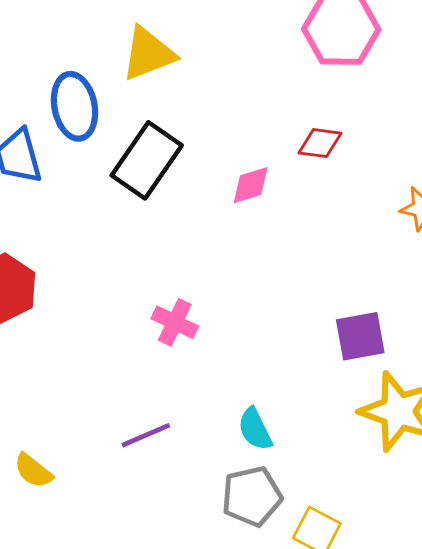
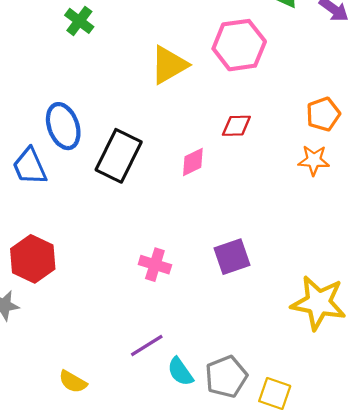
yellow triangle: (148, 54) -> (169, 65), moved
purple square: (360, 336) -> (232, 257), moved
cyan semicircle: (255, 429) -> (180, 372), moved

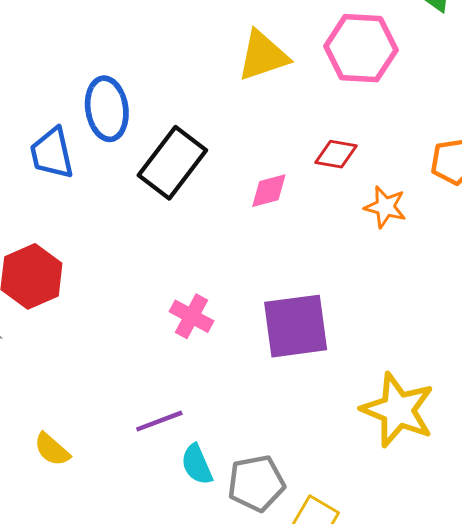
orange star: (314, 160) -> (385, 207), moved
purple square: (232, 257) -> (296, 326), size x1.4

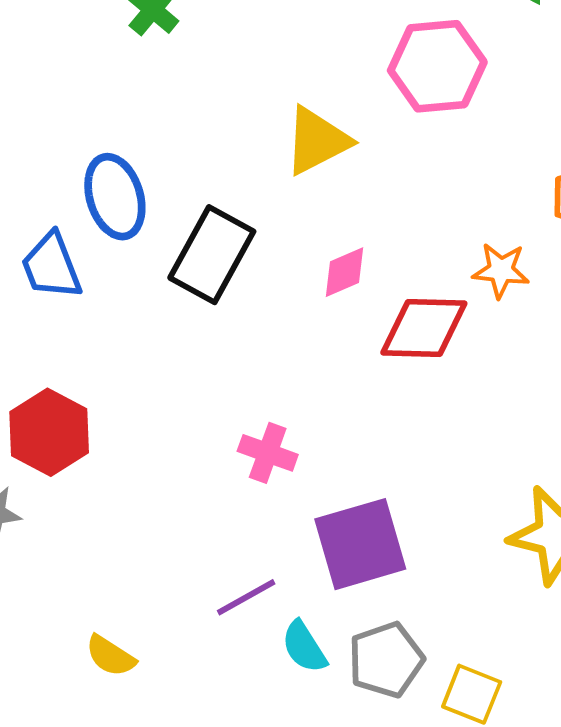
yellow triangle: (263, 56) -> (317, 141), moved
red diamond: (336, 154) -> (424, 328), moved, size x1.6
purple square: (296, 326) -> (360, 544), moved

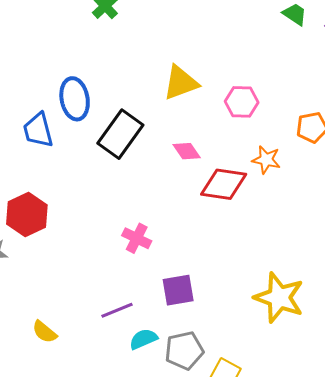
pink hexagon: (437, 66) -> (242, 102), moved, size x0.7
pink diamond: (345, 272) -> (187, 151), turned 72
purple square: (360, 544) -> (178, 290), size x0.7
cyan semicircle: (304, 647) -> (143, 339), turned 92

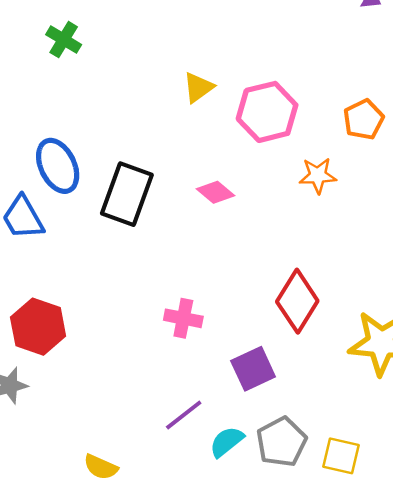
yellow triangle: (181, 83) -> (198, 87), moved, size x0.7
pink hexagon: (242, 102) -> (267, 112), size x1.4
red diamond: (224, 184) -> (297, 301), moved, turned -51

